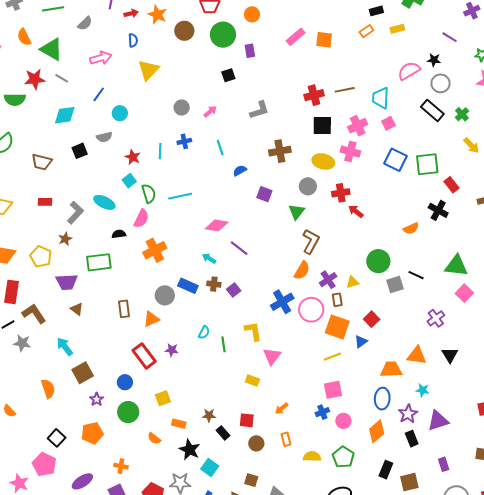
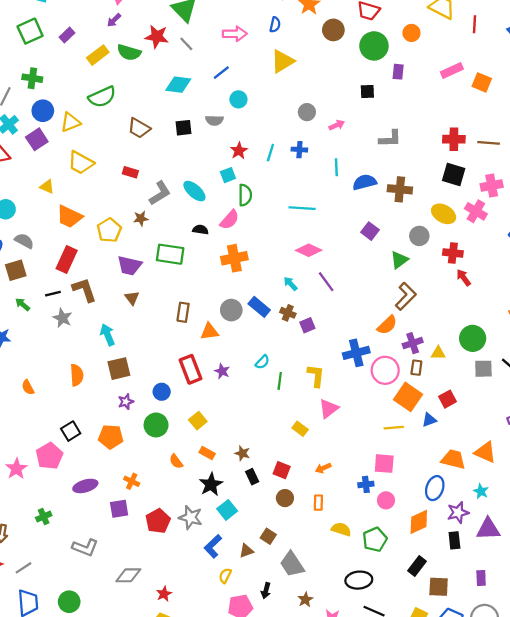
blue semicircle: (240, 171) -> (365, 182), moved, size x1.5
cyan line: (180, 196) -> (302, 208), moved
yellow square: (163, 398) -> (198, 421), turned -35

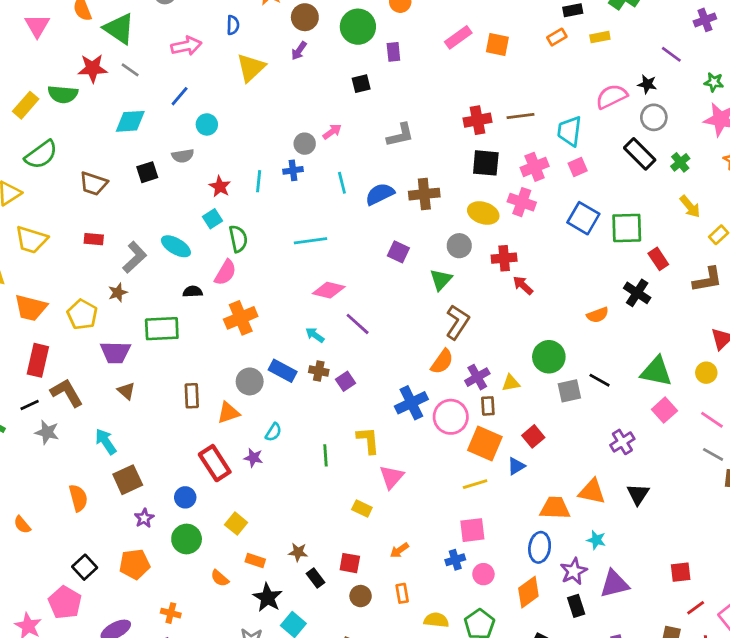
purple arrow: (114, 20) -> (299, 51), moved
gray circle: (307, 112) -> (305, 144), moved
cyan semicircle: (262, 362) -> (273, 432), moved

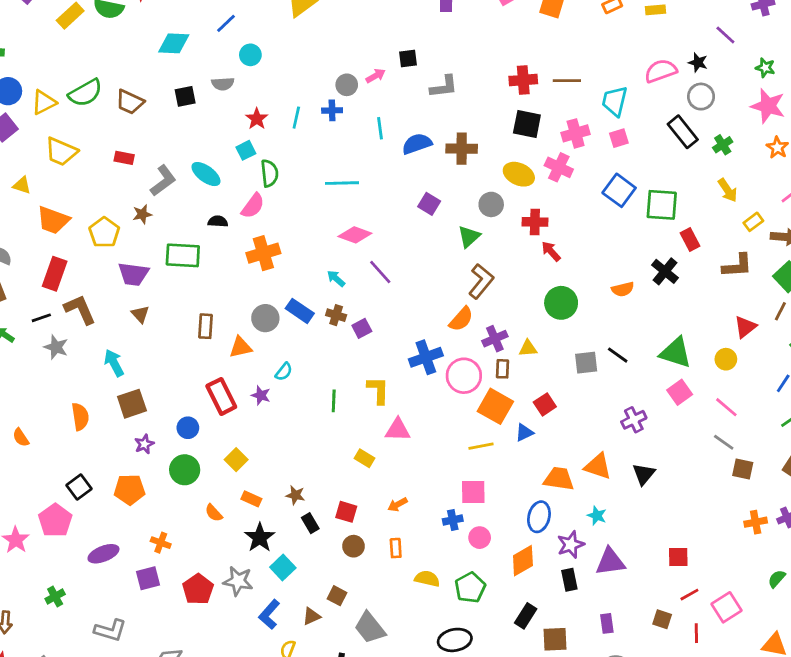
black square: (361, 84) -> (408, 59), moved
green semicircle: (41, 155) -> (85, 93), moved
green circle: (549, 357) -> (561, 303), moved
pink triangle: (392, 477) -> (398, 430), turned 44

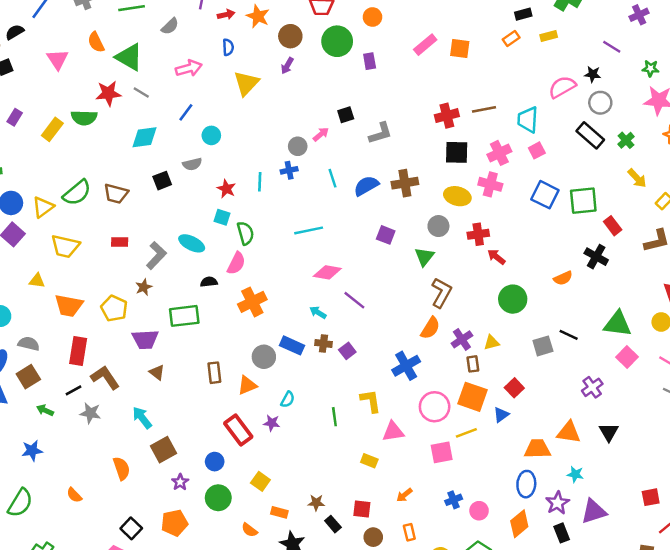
cyan square: (246, 150) -> (222, 217), turned -35
pink circle: (464, 376) -> (435, 407), moved
pink square: (473, 492) -> (442, 452), moved

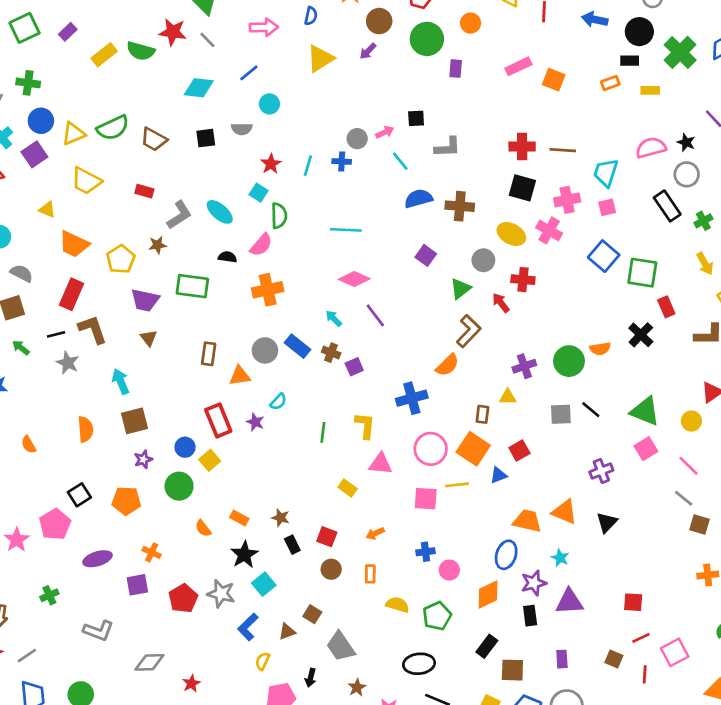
cyan line: (333, 178) -> (400, 161), moved, turned -36
red arrow: (496, 257) -> (501, 303), moved
green circle: (513, 299) -> (569, 361), moved
purple cross: (462, 339) -> (524, 366), moved
yellow square: (260, 481) -> (210, 460), moved

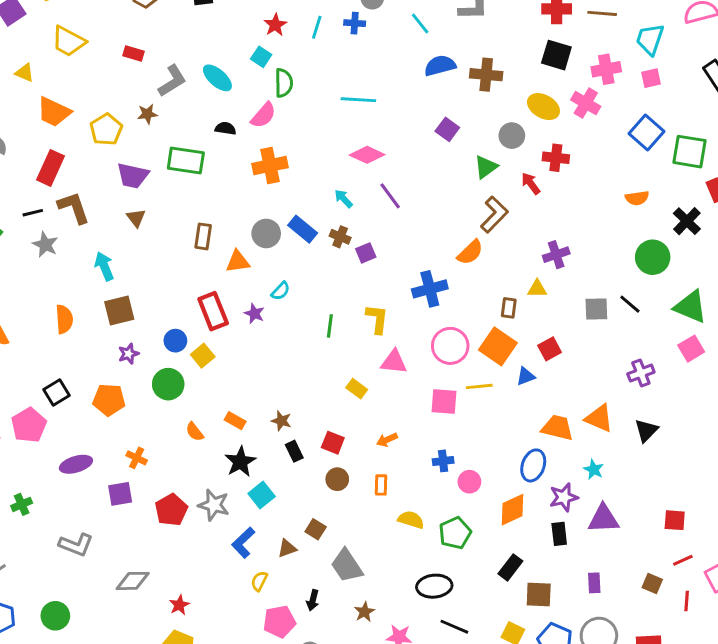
orange semicircle: (600, 349) -> (637, 198), moved
green circle: (569, 361) -> (653, 257), moved

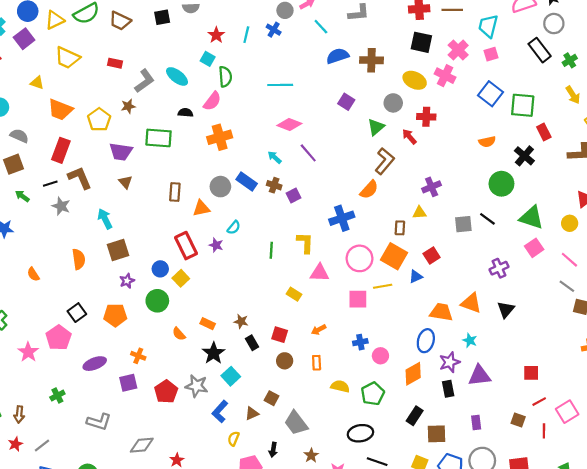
blue cross: (355, 23) -> (274, 30), turned 32
pink cross: (606, 69) -> (458, 50), turned -30

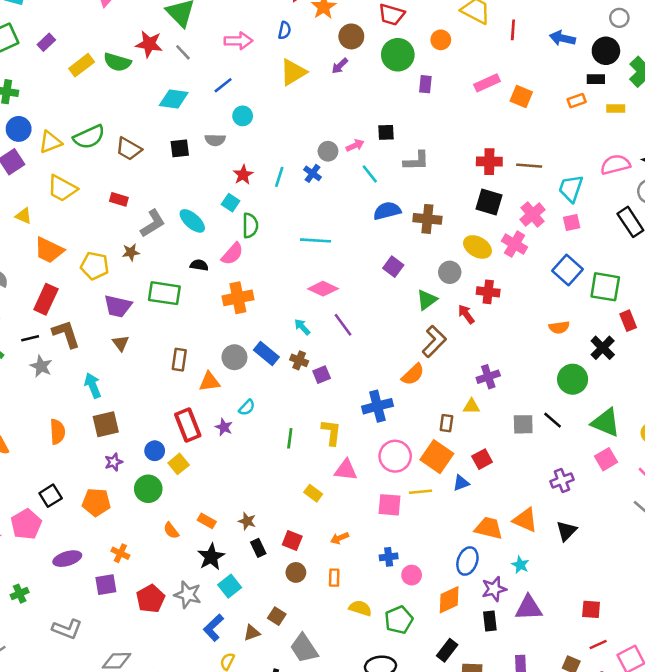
yellow pentagon: (99, 120) -> (95, 266), turned -30

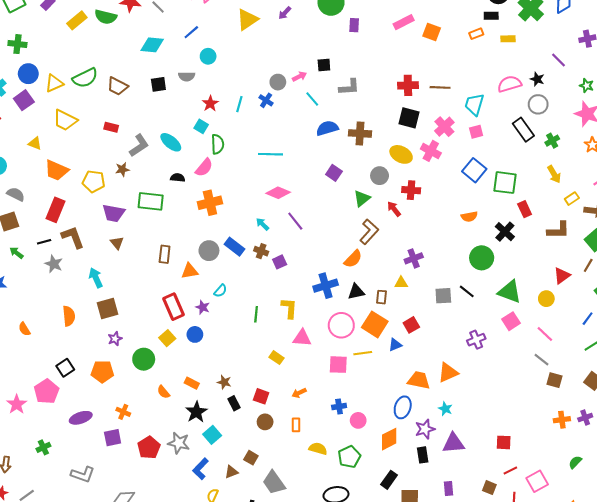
blue circle: (155, 451) -> (195, 334), moved
orange triangle: (525, 520) -> (448, 373), turned -45
black triangle: (566, 531) -> (356, 292), moved, turned 36

